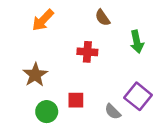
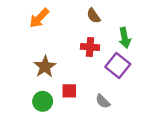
red cross: (87, 52) -> (90, 47), moved
brown star: (35, 75) -> (45, 67), moved
purple square: (138, 96) -> (118, 65), moved

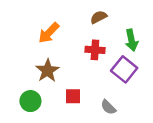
brown semicircle: (93, 16) -> (99, 17), turned 98
orange arrow: (39, 18) -> (49, 33), moved
green circle: (43, 101) -> (30, 101), moved

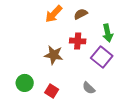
orange arrow: (49, 33) -> (54, 14), moved
brown star: (47, 71) -> (54, 55), moved, turned -30
red square: (73, 96) -> (52, 91), moved, turned 32

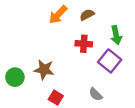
brown star: (54, 55) -> (44, 70), moved
green circle: (25, 83) -> (15, 77), moved

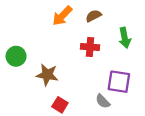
purple square: (110, 61) -> (119, 82), moved, turned -30
green circle: (15, 77) -> (16, 56), moved

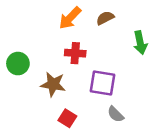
red cross: (90, 47) -> (75, 53), moved
purple square: (119, 82) -> (103, 83), moved

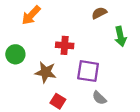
orange arrow: (70, 18) -> (31, 15), moved
brown semicircle: (105, 18) -> (99, 13), moved

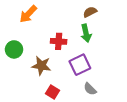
green arrow: (120, 36) -> (86, 33), moved
purple square: (88, 71) -> (80, 65), turned -35

